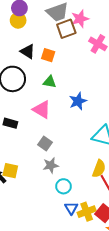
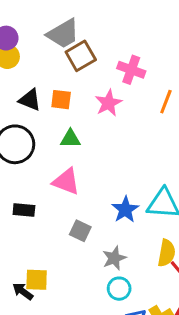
pink star: (80, 19) -> (108, 103), moved
blue star: (78, 101) -> (125, 210), moved
gray star: (51, 165) -> (114, 258), moved

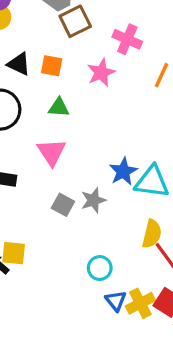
pink triangle: (66, 181) -> (52, 152), turned 32
blue star: (125, 210) -> (123, 171), moved
gray star: (114, 258) -> (93, 200), moved

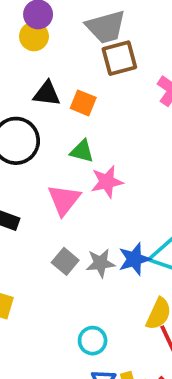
black triangle: (19, 64) -> (47, 94), turned -30
pink star: (101, 73) -> (107, 182), moved
blue star: (123, 171) -> (134, 259), moved

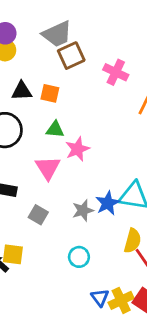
gray square: (65, 261) -> (38, 215), moved
cyan circle: (93, 341) -> (79, 257), moved

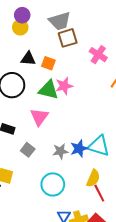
green triangle: (55, 130) -> (48, 90), size x1.5
pink star: (77, 149) -> (64, 86), moved
cyan circle: (79, 257) -> (53, 184), size x1.5

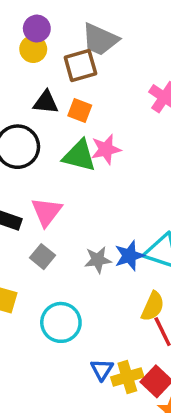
gray trapezoid: (60, 21) -> (100, 39), turned 40
brown square: (68, 38) -> (80, 65), moved
pink triangle: (39, 117) -> (46, 212), moved
cyan circle: (53, 184) -> (61, 322), moved

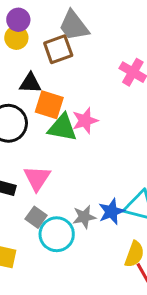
gray trapezoid: (100, 39) -> (74, 26), turned 32
orange square: (80, 111) -> (49, 105), moved, size x1.4
cyan circle: (61, 322) -> (57, 234), moved

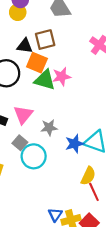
brown square: (58, 49) -> (45, 40), moved
gray star: (84, 217) -> (49, 128), moved

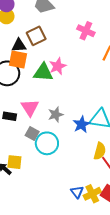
orange square: (37, 63) -> (18, 59), moved

